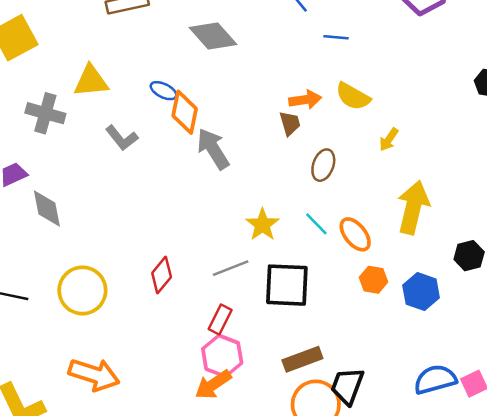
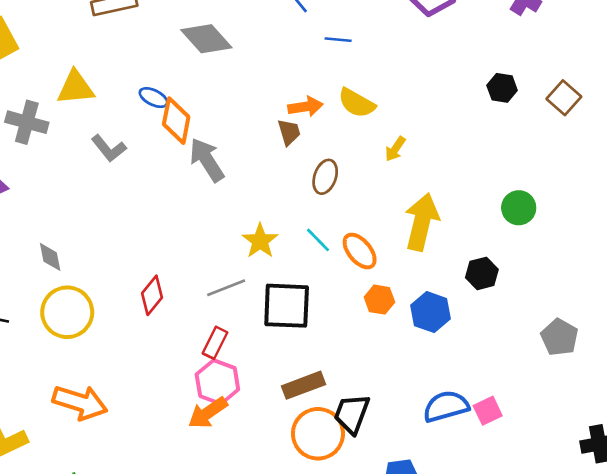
gray diamond: (47, 209) -> (50, 257), moved, size x0.7

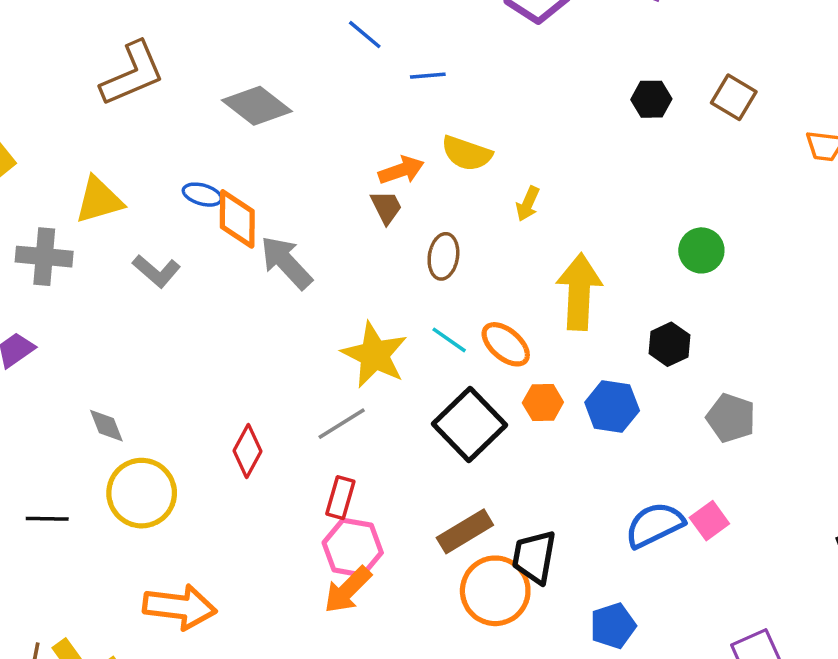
yellow star: (260, 241) -> (374, 355), size x1.4
black square: (287, 306) -> (469, 424), moved, turned -36
gray pentagon: (559, 337) -> (731, 418), moved

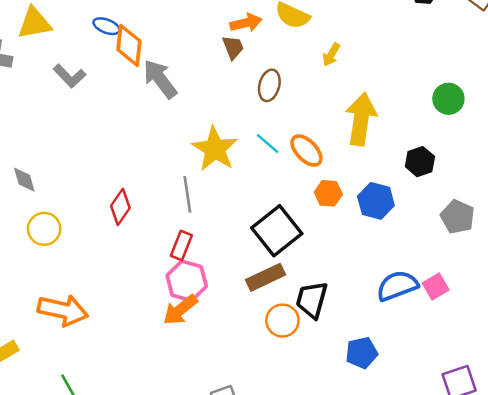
gray line: (342, 424) -> (187, 194), turned -72
black square: (469, 424) -> (277, 231), moved
yellow circle: (142, 493) -> (44, 229), size x0.7
orange circle: (495, 591) -> (282, 321), size x0.7

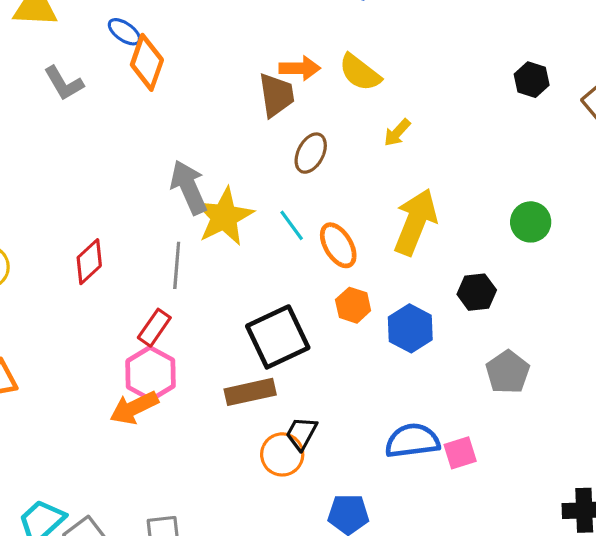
brown trapezoid: (233, 47) -> (276, 95), size x1.4
gray arrow: (160, 79) -> (189, 187), moved
black trapezoid: (312, 300) -> (301, 433), size x0.7
orange circle: (282, 321) -> (282, 454), moved

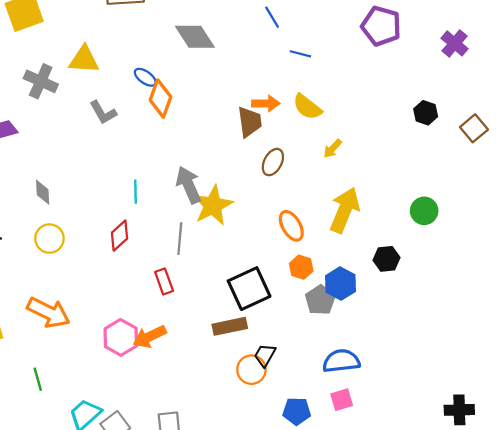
cyan line: (292, 225) -> (135, 192), moved, turned 35
red rectangle: (154, 328) -> (164, 281), turned -55
gray pentagon: (508, 372) -> (320, 300), moved
pink hexagon: (151, 373) -> (121, 337), moved
pink square: (460, 453) -> (342, 400), moved

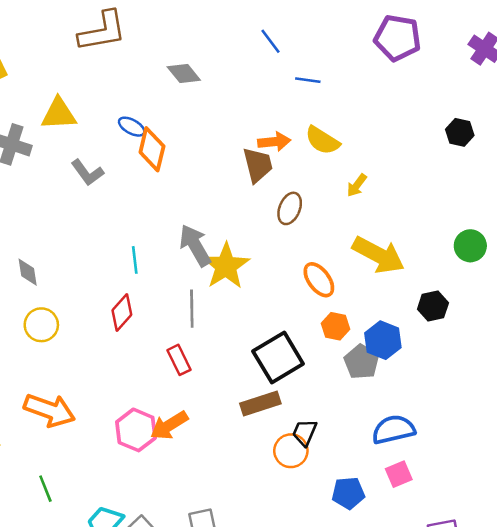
gray diamond: (195, 37) -> (184, 74), size x0.7
yellow arrow: (345, 210) -> (379, 255), turned 102

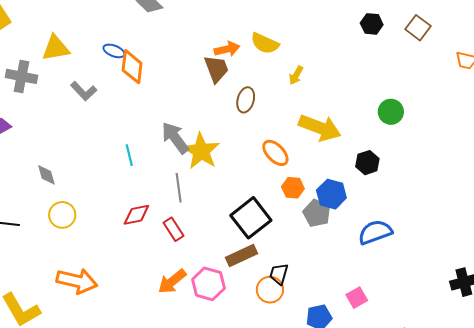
red diamond: (122, 313) -> (136, 215), moved, turned 44
blue semicircle: (393, 429) -> (375, 232), moved
pink hexagon: (136, 430) -> (208, 284), moved

